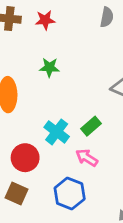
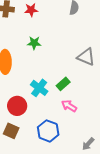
pink arrow: (87, 158) -> (69, 106), moved

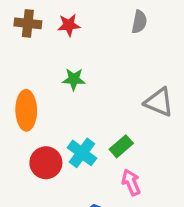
red circle: (17, 106) -> (46, 163), moved
pink arrow: (69, 106) -> (131, 182), turned 35

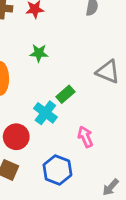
green rectangle: (121, 146) -> (65, 94), moved
red circle: (46, 163) -> (16, 137), moved

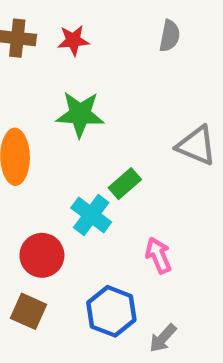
green star: (39, 53) -> (80, 114), size x1.5
gray arrow: (111, 187) -> (163, 338), moved

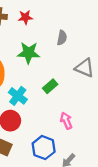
gray semicircle: (170, 36) -> (62, 38), moved
cyan cross: (91, 215) -> (18, 96), moved

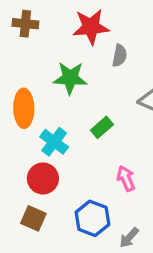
red star: (25, 17) -> (91, 27), moved, size x1.6

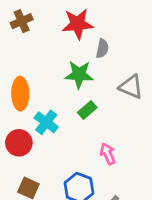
brown cross: (25, 24) -> (22, 21), turned -30
green star: (70, 78) -> (79, 74), moved
red circle: (43, 178) -> (19, 143), moved

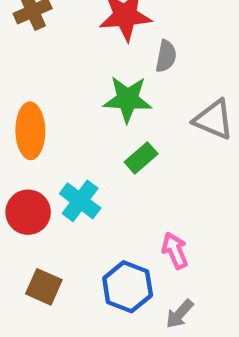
cyan cross: (46, 122) -> (80, 201), moved
pink arrow: (108, 154) -> (175, 251), moved

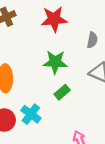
gray semicircle: (166, 56) -> (92, 40), moved

